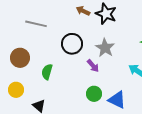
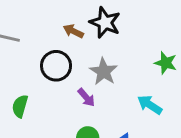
brown arrow: (83, 11) -> (73, 31), moved

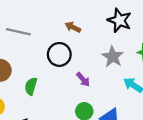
black star: (105, 23) -> (119, 20), moved
gray star: (104, 72) -> (113, 57), moved

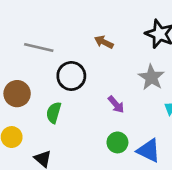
black circle: (59, 54) -> (71, 76), moved

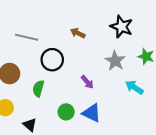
green circle: (117, 142) -> (66, 112), moved
blue triangle: (149, 151) -> (92, 113), moved

